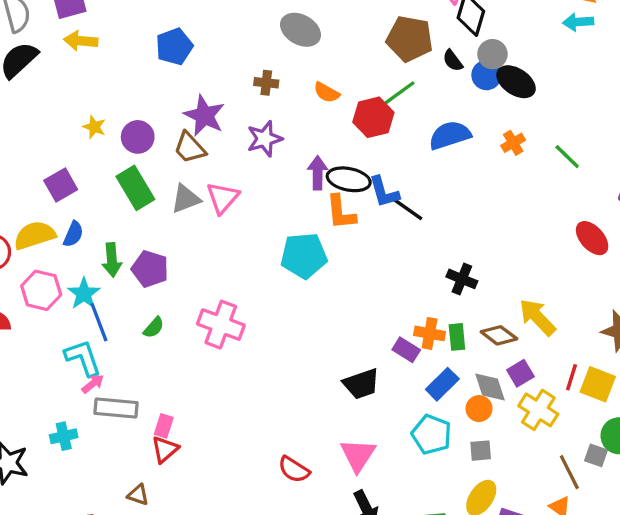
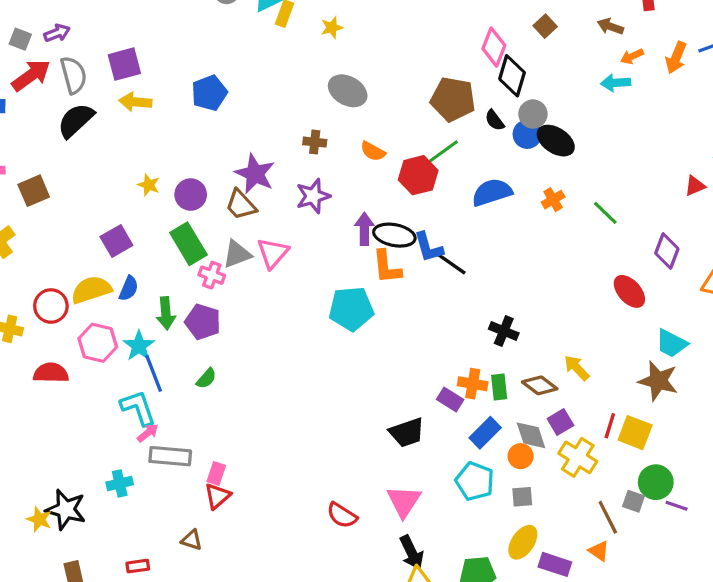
blue pentagon: (174, 47) -> (209, 93), moved
yellow arrow: (537, 317) -> (577, 368), size x0.7
pink cross: (221, 325) -> (212, 275), moved, size x0.6

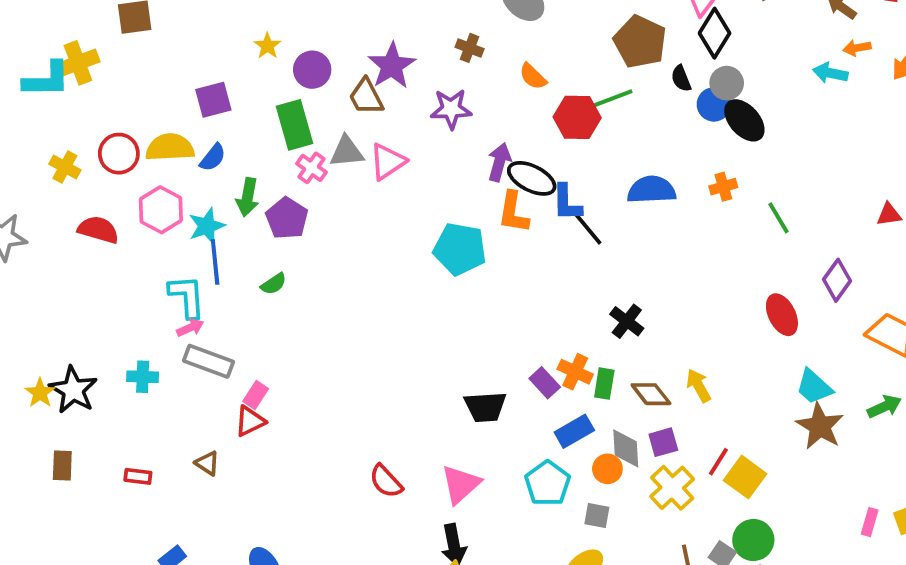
blue semicircle: (492, 192) -> (651, 190), moved
brown star: (658, 381) -> (820, 426), moved

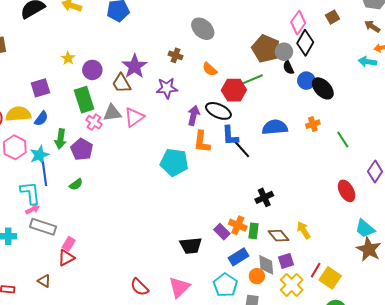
gray circle: (727, 83) -> (284, 52), moved
black ellipse: (532, 178) -> (218, 111), moved
black cross: (627, 321) -> (264, 197), turned 30

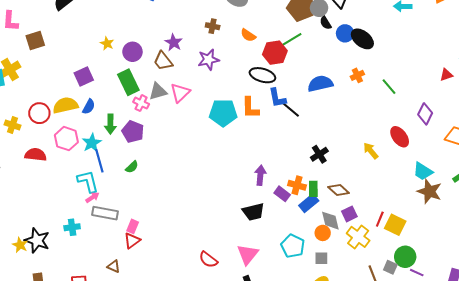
purple star: (135, 66) -> (174, 42), size x0.7
purple arrow: (194, 115) -> (260, 175), moved
cyan pentagon: (174, 162) -> (223, 113), moved
yellow arrow: (304, 230) -> (371, 151), moved
blue rectangle: (239, 257) -> (309, 203), moved

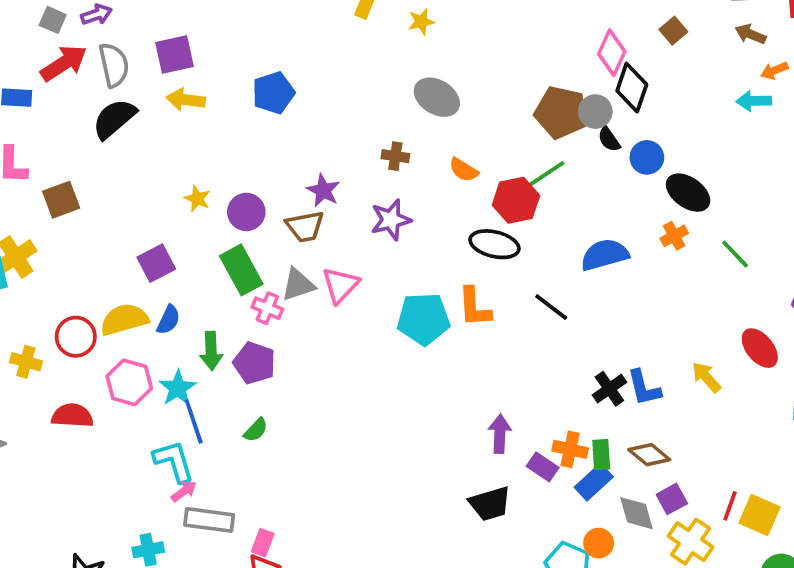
black ellipse: (362, 39) -> (688, 193), moved
brown trapezoid: (163, 61) -> (305, 227), turned -60
blue L-shape: (277, 98) -> (644, 388), moved
orange circle: (323, 233) -> (599, 543), moved

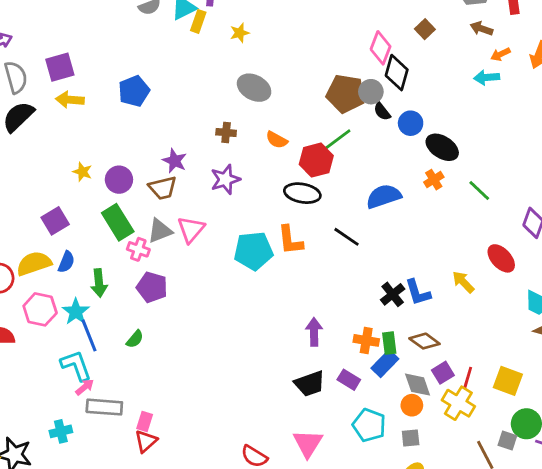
purple pentagon: (254, 363) -> (152, 287), moved
purple rectangle: (543, 467) -> (349, 380), moved
red line: (730, 506) -> (468, 378), moved
orange circle: (599, 543) -> (412, 405), moved

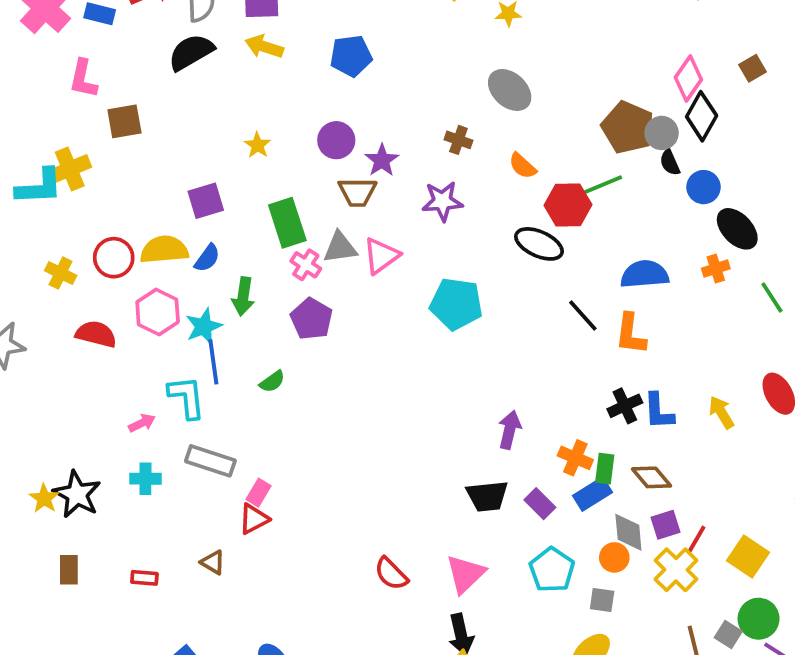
purple circle: (119, 180) -> (336, 140), moved
orange L-shape: (290, 240) -> (631, 334), moved
pink arrow: (85, 387) -> (142, 423), moved

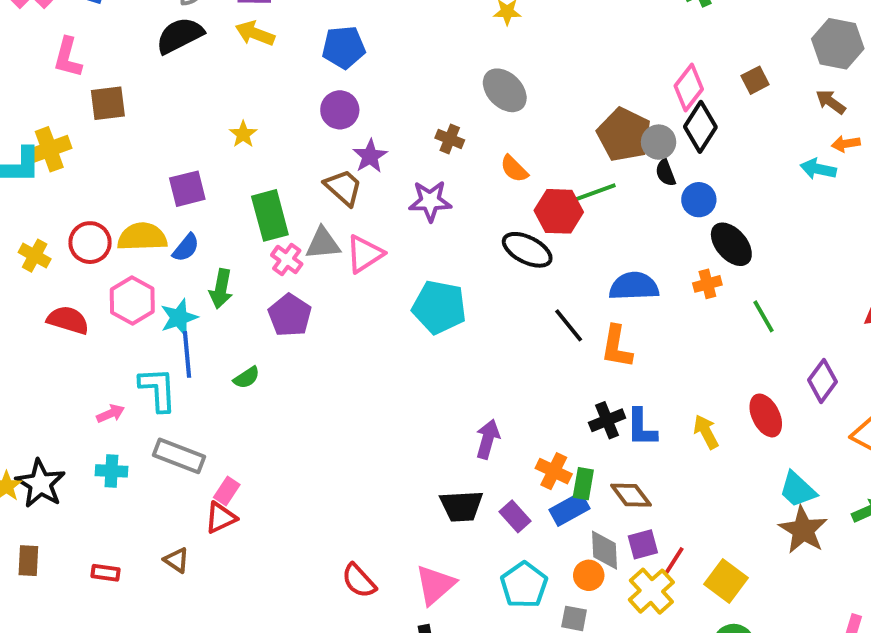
purple circle: (336, 140) -> (340, 110), moved
brown trapezoid: (357, 192) -> (343, 187), turned -141

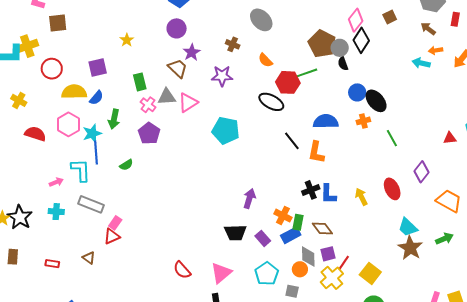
blue circle: (699, 200) -> (357, 92), moved
green rectangle: (270, 215) -> (140, 82), size x0.7
red circle: (90, 243) -> (52, 69), moved

